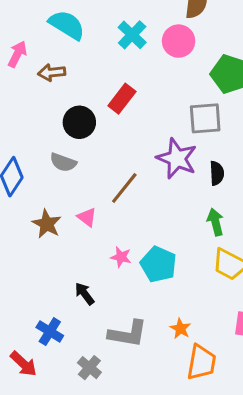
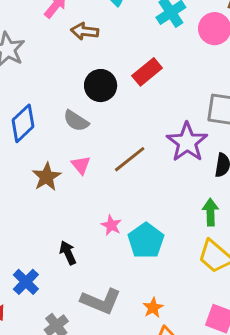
pink triangle: (87, 217) -> (81, 165), moved

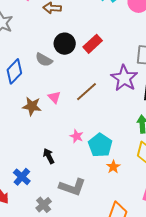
red rectangle: (147, 72) -> (93, 44), moved
gray semicircle: (76, 121) -> (44, 60), moved
brown star: (47, 177) -> (32, 106), turned -30
orange star: (153, 308) -> (113, 167), moved

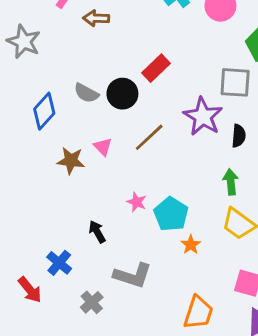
black circle: (65, 44) -> (122, 94), moved

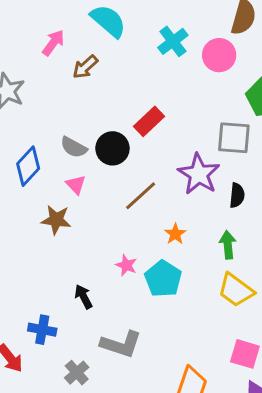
brown arrow: (96, 18) -> (85, 67), turned -45
pink triangle: (103, 147) -> (76, 185), moved
orange star: (191, 245) -> (175, 234), moved
blue cross: (59, 263) -> (42, 330), turned -30

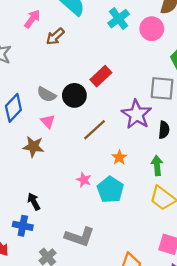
black arrow: (84, 297) -> (34, 202), moved

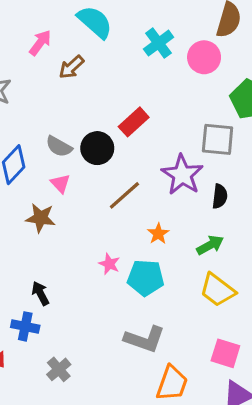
green arrow: (157, 165) -> (210, 245), turned 66
cyan pentagon: (110, 190) -> (146, 278), turned -30
gray L-shape: (80, 237) -> (145, 339), moved

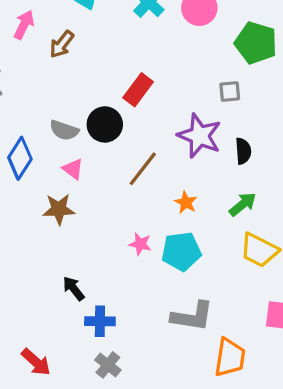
gray square: (218, 139) -> (230, 92), size x0.6
blue cross: (25, 326) -> (100, 321), moved

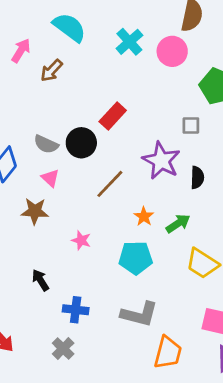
green arrow: (243, 204) -> (178, 224), moved
pink star: (140, 244) -> (81, 240), moved
blue cross: (100, 321) -> (76, 310), moved

